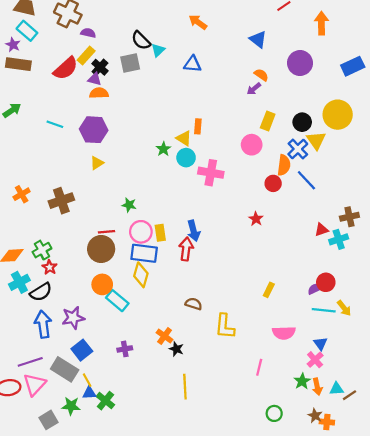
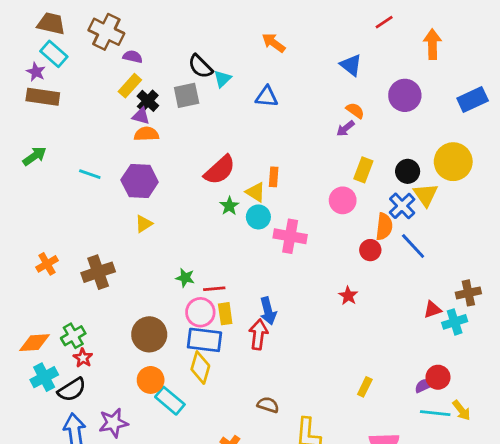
red semicircle: (66, 68) -> (220, 170), moved
red line: (106, 232) -> (214, 289), moved

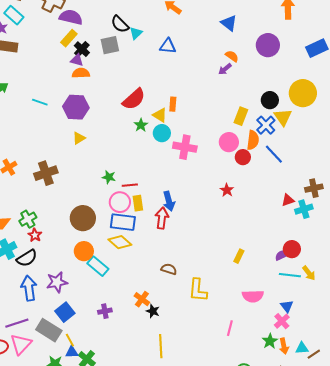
purple semicircle: (133, 57) -> (71, 17), size x1.6
yellow rectangle: (363, 170) -> (241, 116), moved
pink circle: (343, 200) -> (229, 142), moved
yellow diamond: (200, 368) -> (120, 242), turned -65

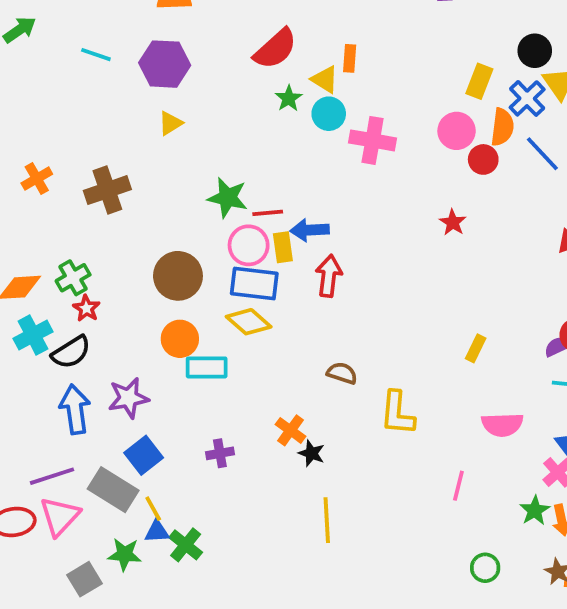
green star: (109, 177) -> (228, 198), size x1.5
blue arrow: (169, 201) -> (310, 230), moved, turned 102
cyan rectangle: (98, 266) -> (207, 367), turned -40

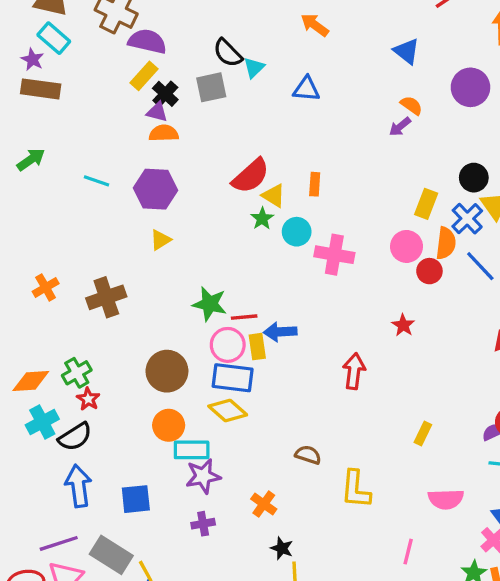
yellow triangle: (325, 79) -> (274, 196), moved
red arrow: (329, 276) -> (354, 371), moved
purple star: (128, 398) -> (203, 476), moved
black star: (312, 453) -> (282, 548), moved
blue square: (144, 455) -> (136, 499), moved, turned 32

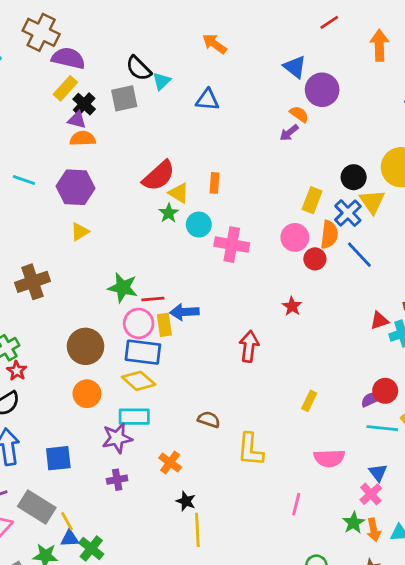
purple circle: (470, 87) -> (322, 90), moved
cyan rectangle: (192, 450) -> (134, 417), moved

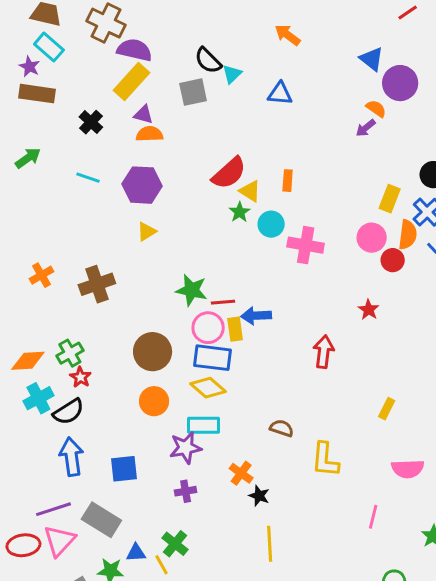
yellow rectangle: (65, 88) -> (131, 82), size x1.4
black cross: (84, 104) -> (91, 122), moved
black star: (186, 501) -> (259, 496), moved
yellow line: (67, 521) -> (162, 565), moved
green cross: (91, 549) -> (175, 544), moved

